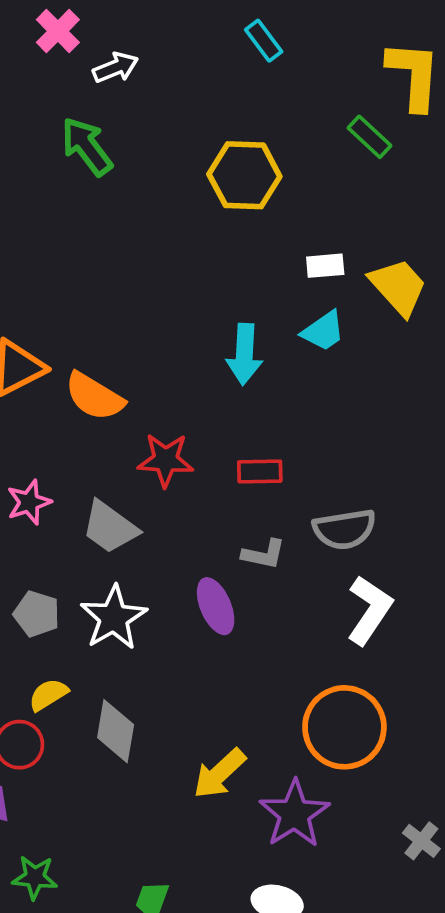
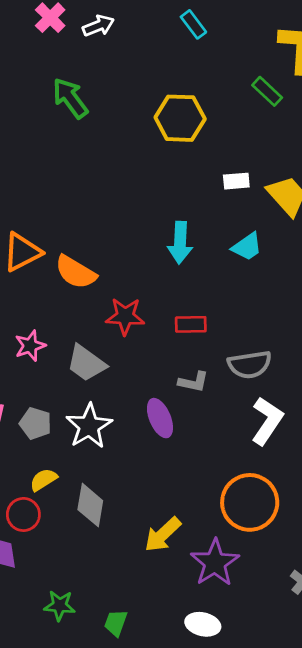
white arrow: (116, 68) -> (98, 26), moved
cyan trapezoid: (323, 331) -> (247, 247), moved
green star: (35, 877) -> (60, 606), moved

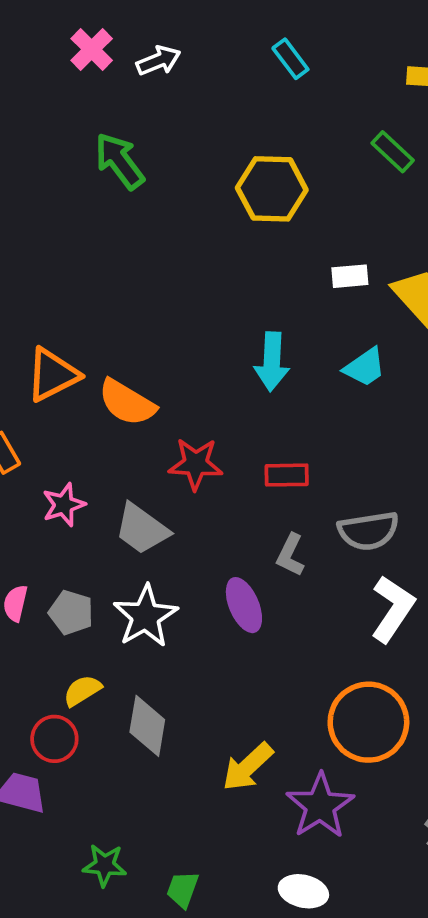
gray L-shape: (193, 382) -> (290, 555), turned 104

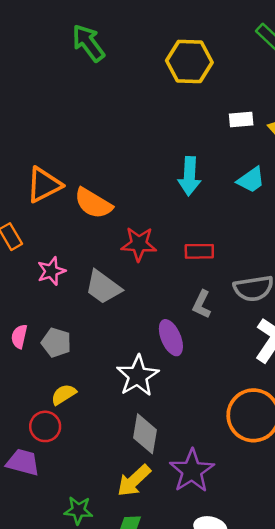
white star: (145, 616) -> (138, 376), moved
gray diamond: (147, 726) -> (145, 434), moved
yellow arrow: (248, 767) -> (134, 481), moved
purple star: (320, 806) -> (192, 471), moved

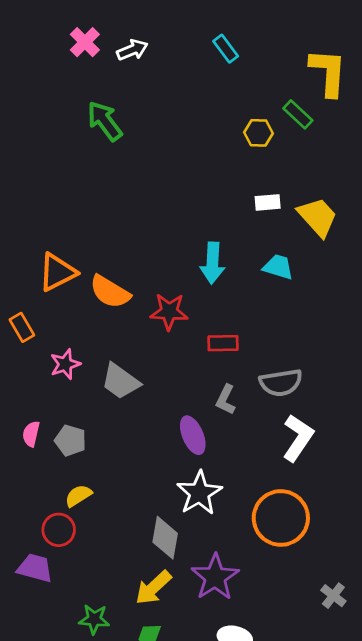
yellow hexagon: (189, 61) -> (258, 133), moved, size x0.6
cyan trapezoid: (251, 180) -> (278, 267), turned -128
red star: (139, 244) -> (169, 312), moved
white star: (138, 376) -> (199, 493), moved

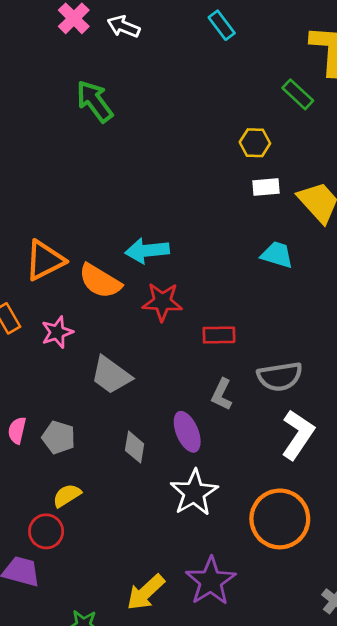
white arrow: (132, 50) -> (124, 27), turned -136
yellow hexagon: (258, 133) -> (255, 143), moved
cyan arrow: (212, 263) -> (147, 251), moved, turned 81
pink star: (65, 364) -> (57, 332), moved
gray diamond: (165, 538) -> (135, 447), moved, size x0.7

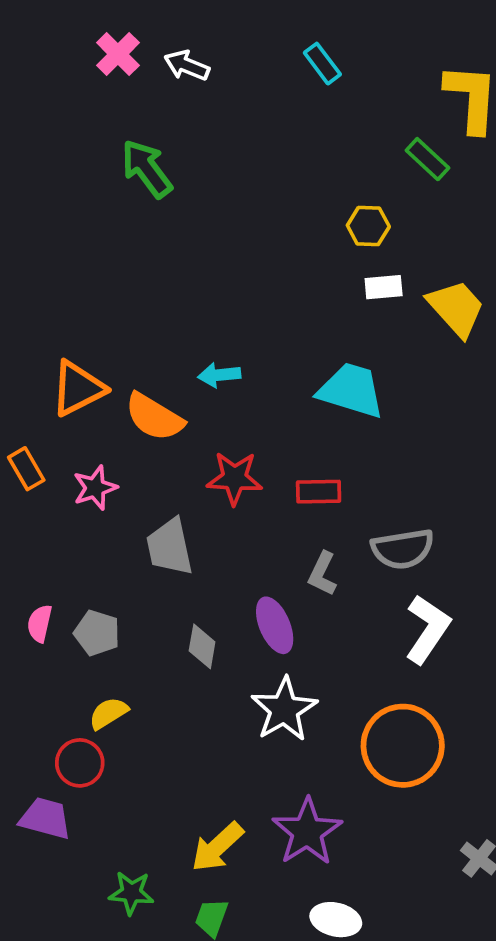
cyan arrow: (147, 251) -> (219, 375), size x0.7
cyan trapezoid: (277, 255) -> (351, 390), moved, size x1.5
red star: (162, 302) -> (235, 478), moved
gray trapezoid: (111, 375) -> (170, 547), turned 42

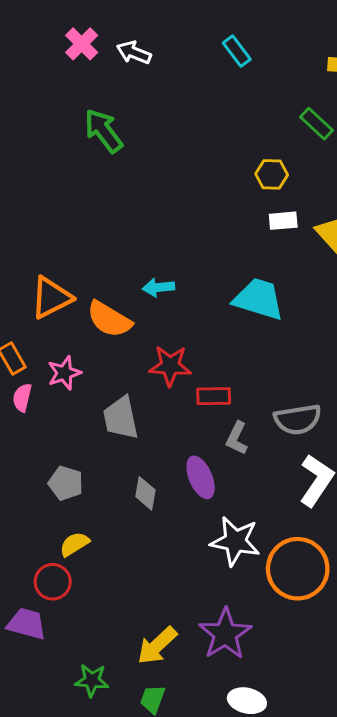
red rectangle: (319, 492) -> (214, 396), moved
pink semicircle: (40, 623) -> (22, 398), moved
white star: (284, 709) -> (235, 541), moved, turned -30

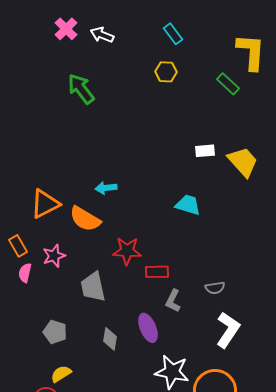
yellow hexagon: (272, 174) -> (166, 72), moved
cyan arrow: (158, 287) -> (106, 188), moved
cyan trapezoid: (259, 299) -> (188, 205), size x0.7
gray semicircle: (298, 419) -> (215, 288), size x0.6

